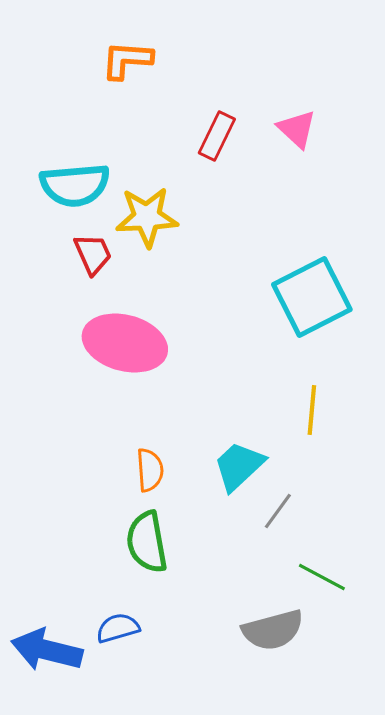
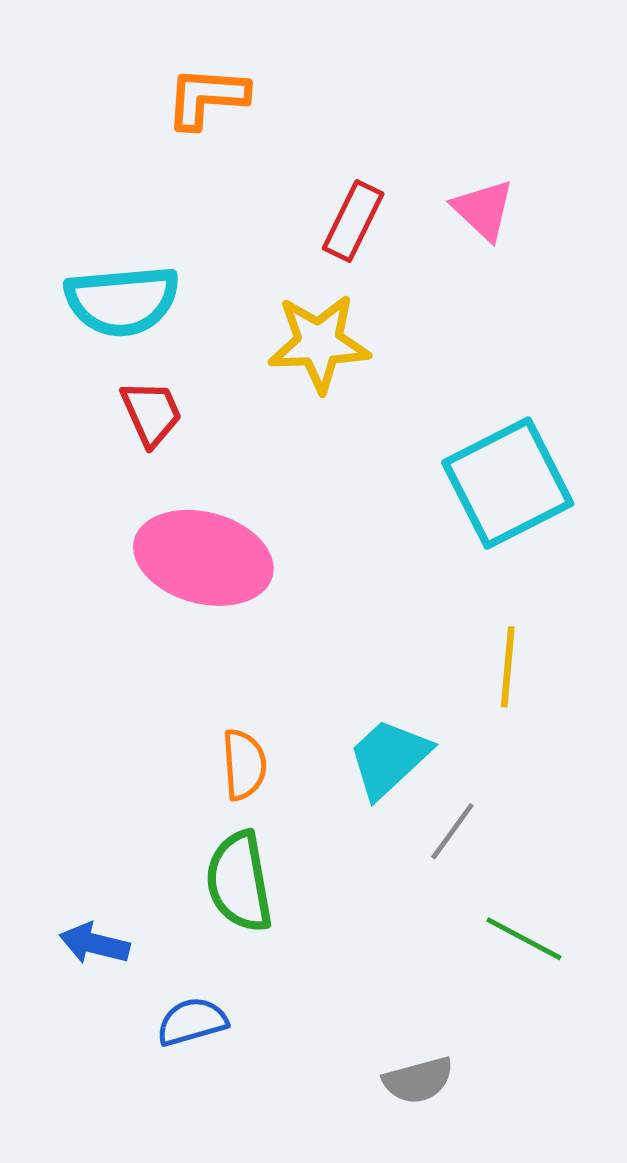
yellow star: (147, 217) -> (319, 343), moved
gray semicircle: (273, 630) -> (418, 1080), moved, size x0.7
blue arrow: (47, 650) -> (94, 944), moved, size x0.6

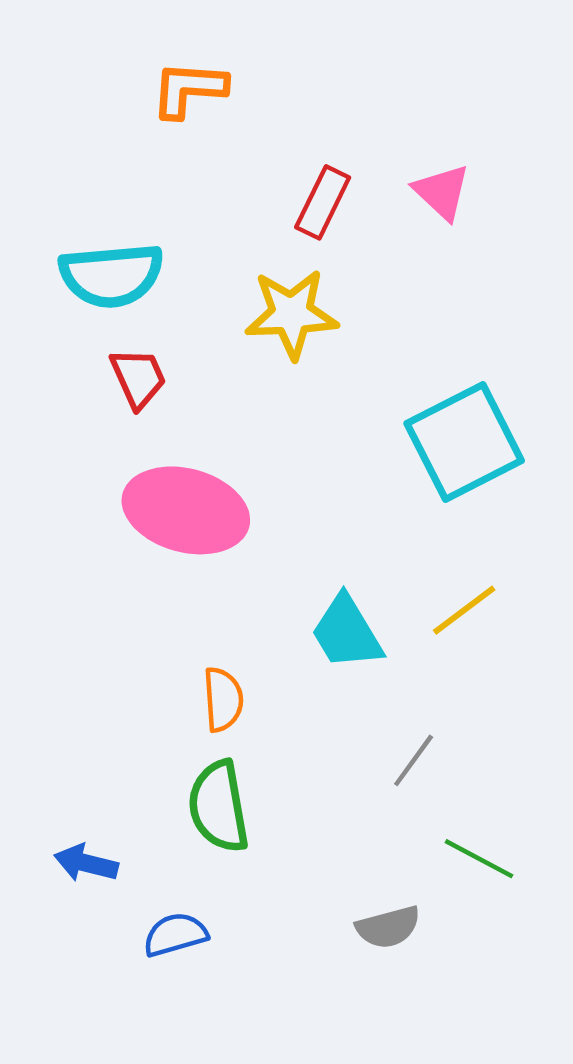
yellow line: (508, 667) -> (464, 610), turned 48
cyan trapezoid: (389, 758) -> (347, 632), moved, turned -78
gray semicircle: (418, 1080) -> (388, 927), moved

